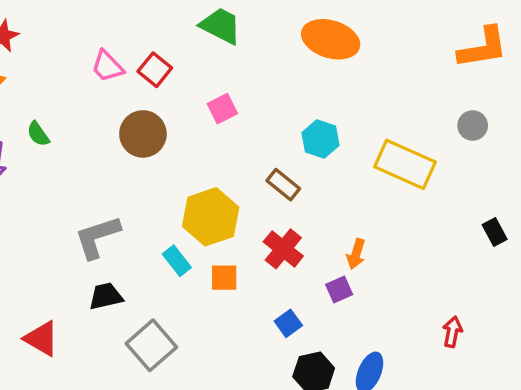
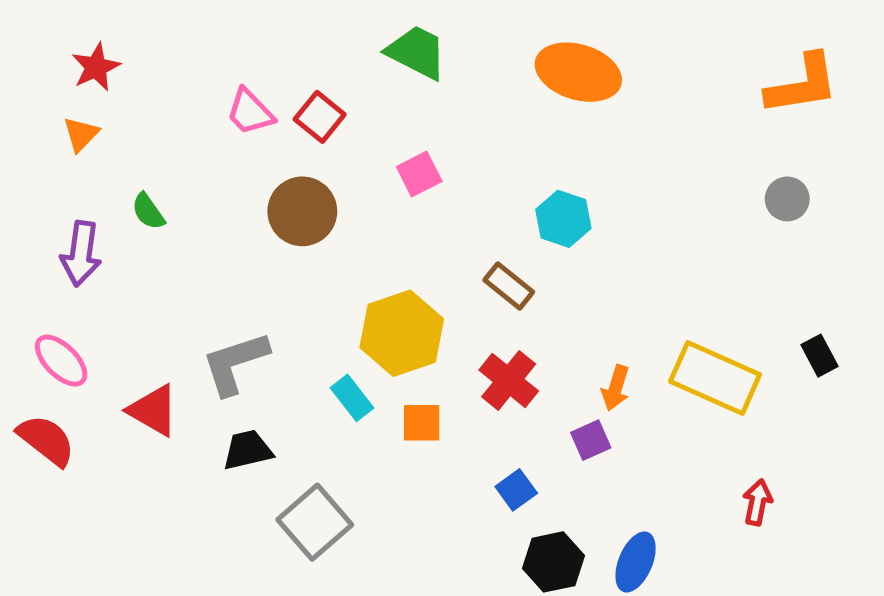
yellow rectangle: (405, 164) -> (715, 378), moved
red triangle: (41, 339) -> (153, 410), moved

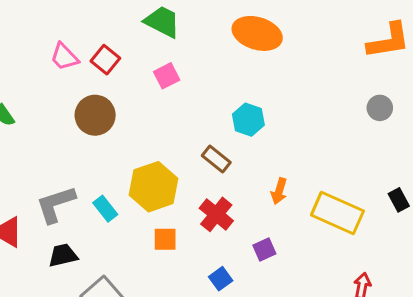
pink square: (419, 174) -> (167, 76), moved
orange arrow: (616, 388) -> (279, 191), moved
cyan rectangle: (352, 398) -> (105, 209), moved

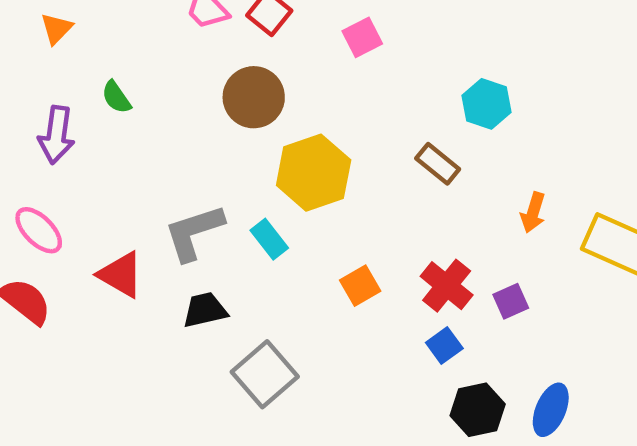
yellow hexagon: (153, 187) -> (314, 173), moved
red cross: (216, 214) -> (447, 286), moved
orange square: (165, 239) -> (360, 286), turned -30

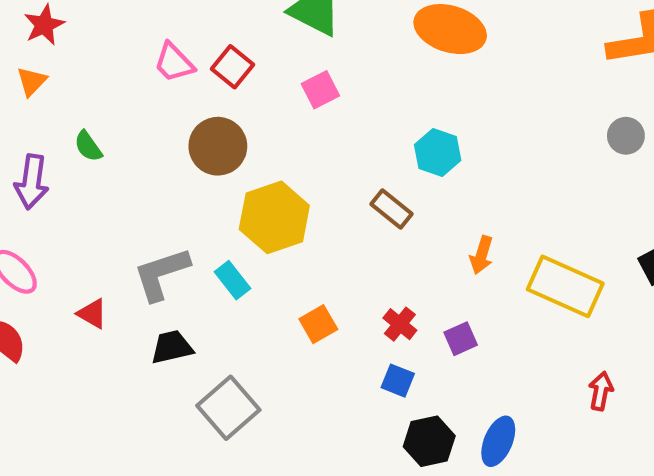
red triangle: (121, 275) -> (92, 314), size x0.7
red cross: (447, 286) -> (400, 324), size x0.7
blue square: (444, 345) -> (398, 381), turned -32

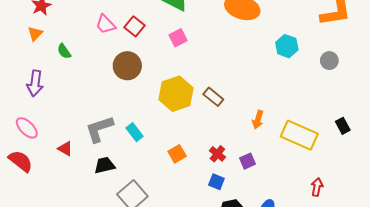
green semicircle: (88, 146) -> (64, 51), moved
cyan hexagon: (438, 152) -> (287, 46), moved
yellow hexagon: (274, 217) -> (176, 94), moved

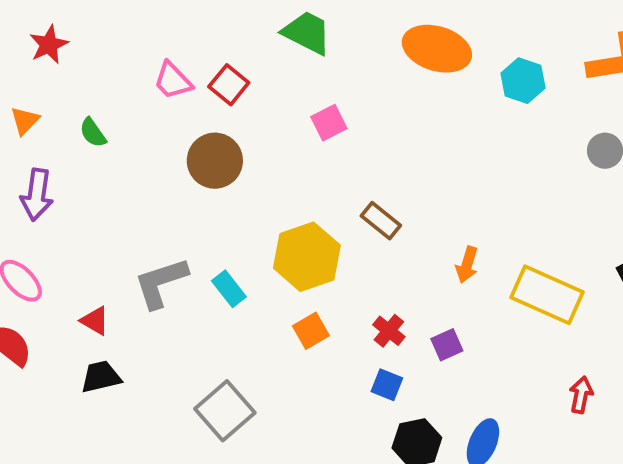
orange triangle: (35, 34) -> (25, 121), moved
pink square: (178, 38) -> (329, 123), moved
cyan hexagon: (287, 46) -> (523, 81), moved
yellow hexagon: (176, 94) -> (307, 257), moved
black trapezoid: (104, 165) -> (101, 377), moved

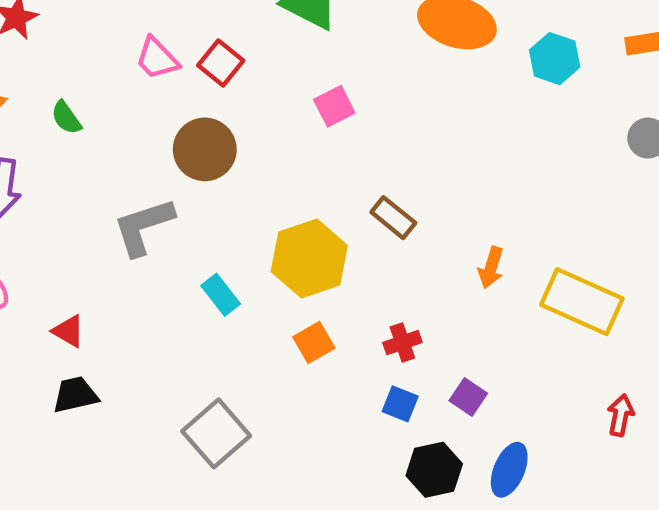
gray L-shape: (161, 283) -> (143, 227), moved
red cross: (389, 331) -> (402, 343), turned 32
purple square: (447, 345) -> (468, 397), moved, turned -32

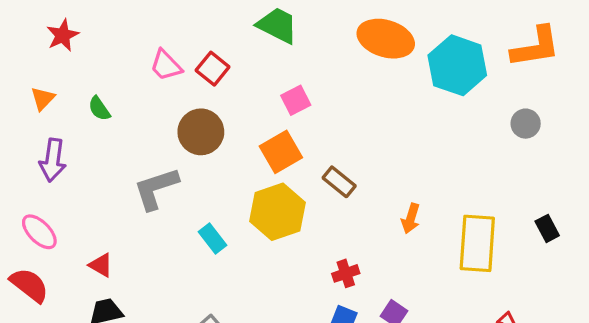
cyan hexagon: (555, 59) -> (457, 65), size x1.6
yellow rectangle: (582, 302) -> (477, 243), turned 70
orange square: (314, 343) -> (281, 152), moved, size x1.4

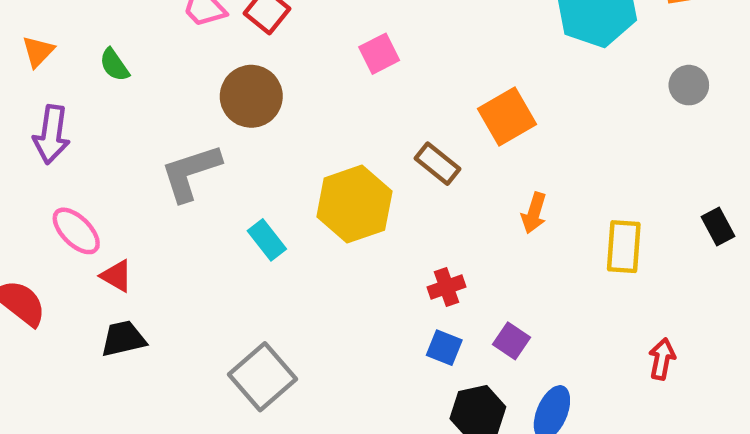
orange square: (281, 152) -> (507, 116), moved
pink ellipse: (39, 232) -> (76, 231), moved
yellow rectangle: (477, 243) -> (624, 247), size x0.7

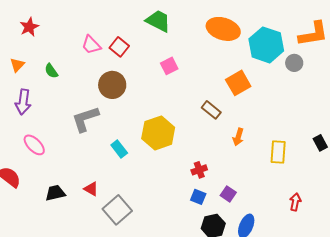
gray circle: (689, 85) -> (294, 63), moved
orange square: (507, 116) -> (238, 83), moved
brown rectangle: (437, 164) -> (211, 110), moved
red triangle: (117, 276) -> (91, 189), moved

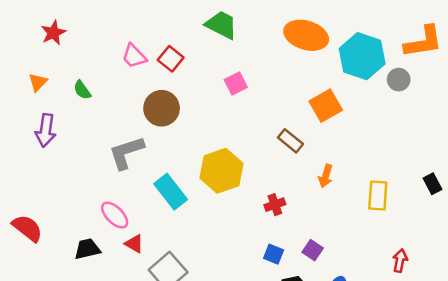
pink ellipse: (34, 145) -> (115, 215), moved
cyan rectangle: (119, 149) -> (171, 192), size x1.5
red cross: (199, 170) -> (275, 205), moved

